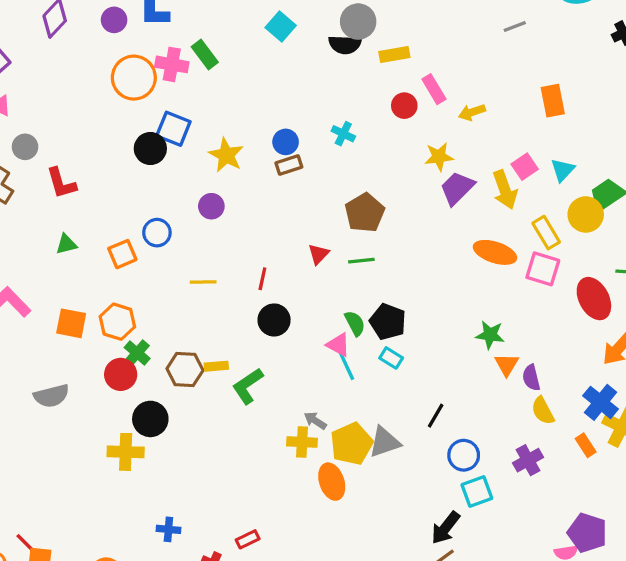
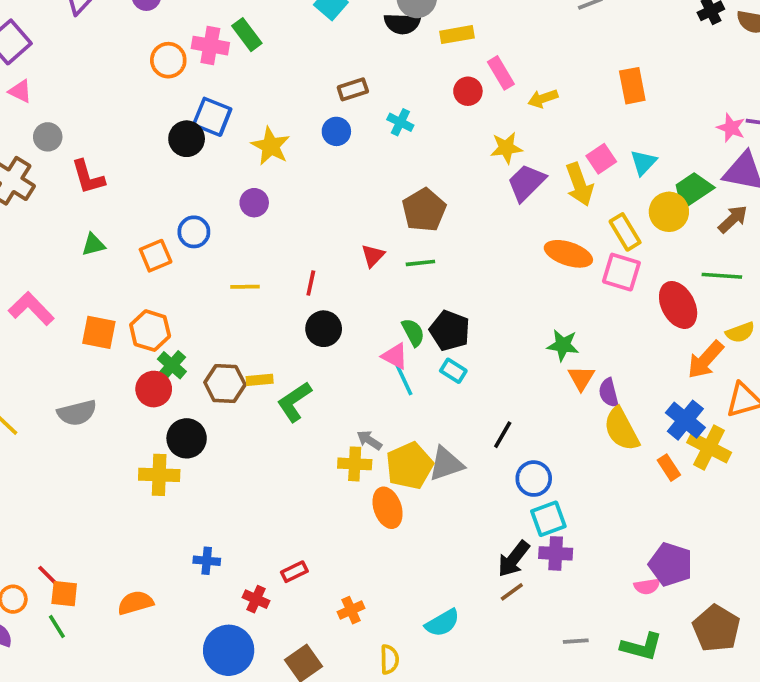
orange circle: (134, 78) -> (168, 60), size x0.7
brown rectangle: (289, 165) -> (353, 89), moved
yellow semicircle: (543, 411) -> (621, 429), size x1.4
purple cross: (528, 460) -> (556, 553), moved, turned 32

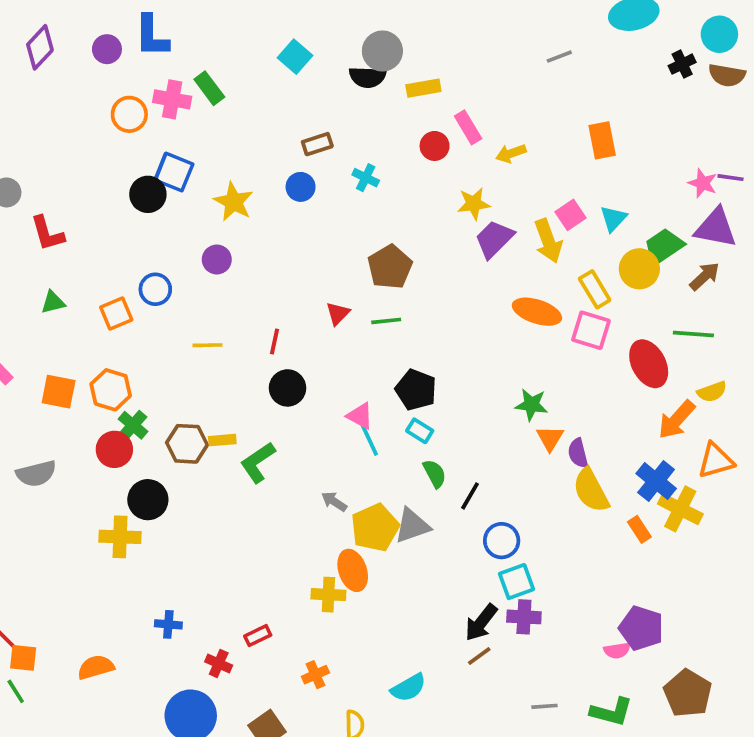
green semicircle: (413, 332) -> (435, 474), moved
yellow cross: (355, 464) -> (328, 595), moved

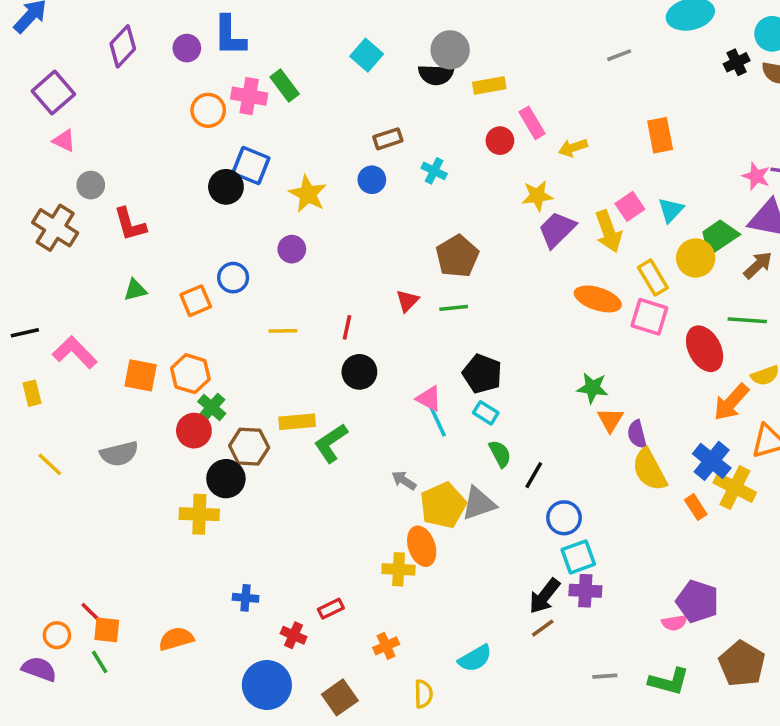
yellow rectangle: (222, 440) -> (297, 422), size x1.4
brown hexagon: (187, 444) -> (249, 447), moved

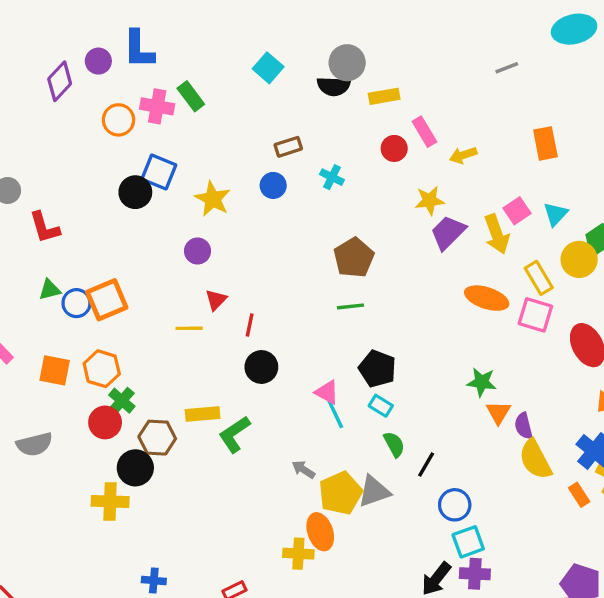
purple diamond: (123, 46) -> (60, 81), moved
blue circle: (233, 278) -> (76, 303), moved
orange square: (196, 301) -> (107, 300), size x1.4
red triangle: (407, 301) -> (216, 300), moved

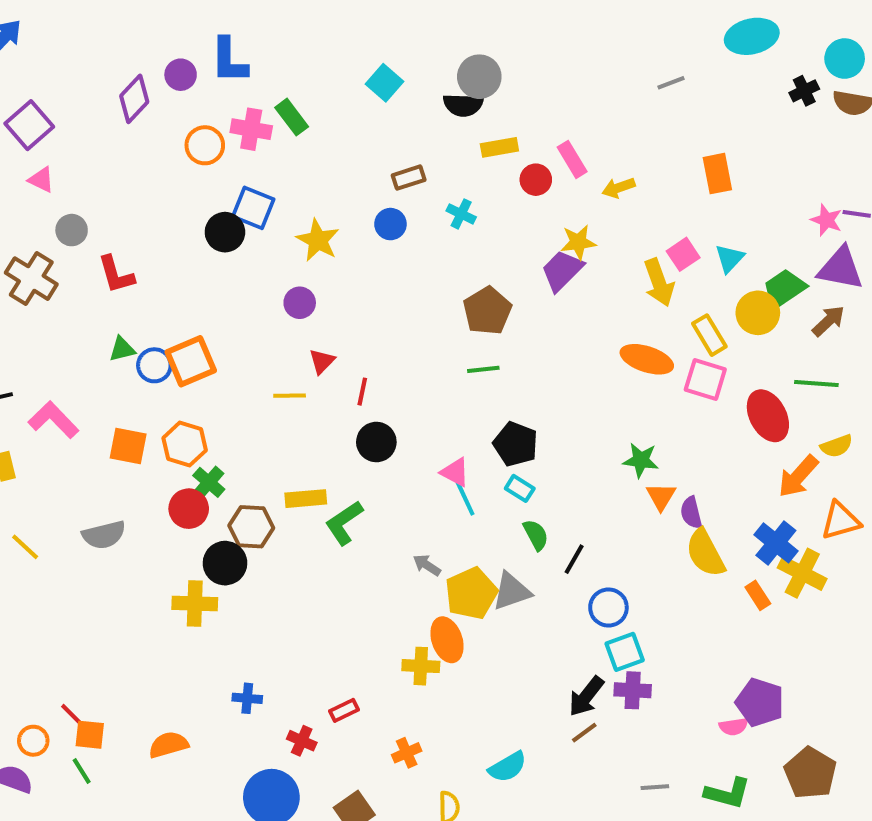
yellow rectangle: (384, 96) -> (499, 147), moved
purple trapezoid: (448, 233) -> (562, 270), moved

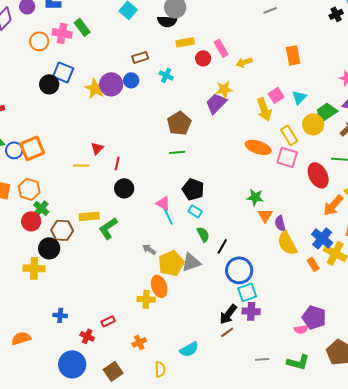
purple circle: (300, 303) -> (111, 84), moved, size x1.5
blue circle: (608, 608) -> (239, 270), size x1.4

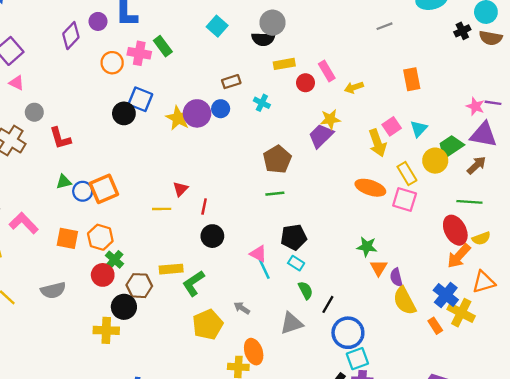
red ellipse: (318, 175) -> (455, 230), moved
black pentagon: (193, 189) -> (294, 237), turned -30
yellow pentagon: (171, 263) -> (208, 324), moved

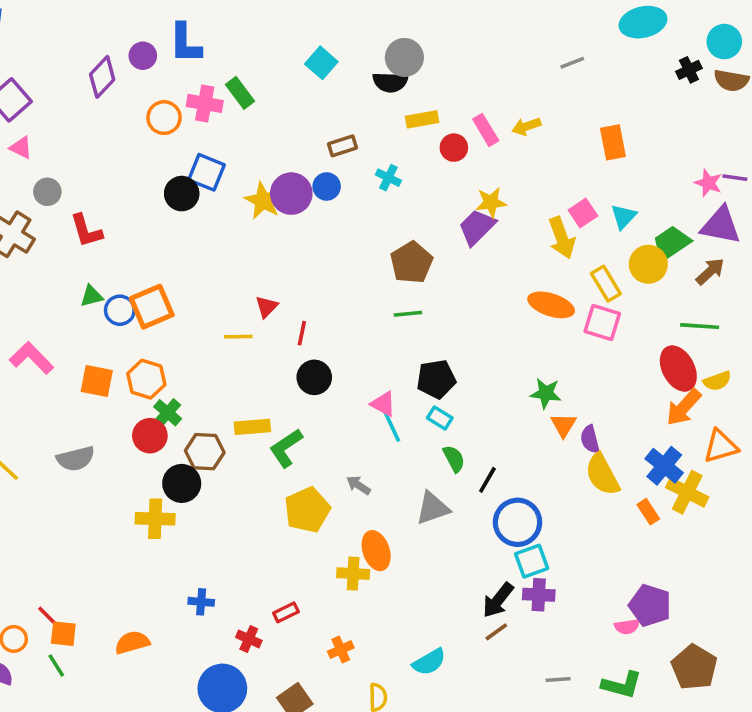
yellow arrow: (354, 87) -> (526, 126), moved

